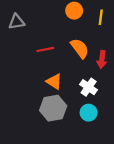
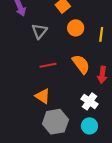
gray triangle: (17, 22) -> (39, 31), moved, turned -42
orange triangle: (54, 82) -> (43, 96), moved

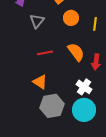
cyan circle: (89, 126) -> (84, 110), size x1.5

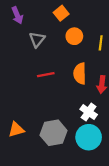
orange semicircle: (76, 52) -> (80, 74), turned -144
orange triangle: (40, 82) -> (16, 129), moved, turned -49

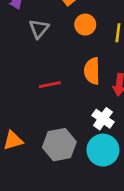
red line: (46, 75) -> (50, 85), moved

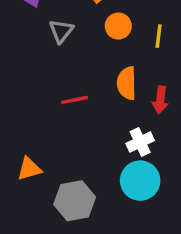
white cross: (103, 119) -> (140, 142), turned 30
gray hexagon: (59, 145) -> (75, 201), moved

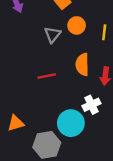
gray triangle: (61, 31) -> (52, 35), moved
cyan circle: (140, 181) -> (71, 123), moved

